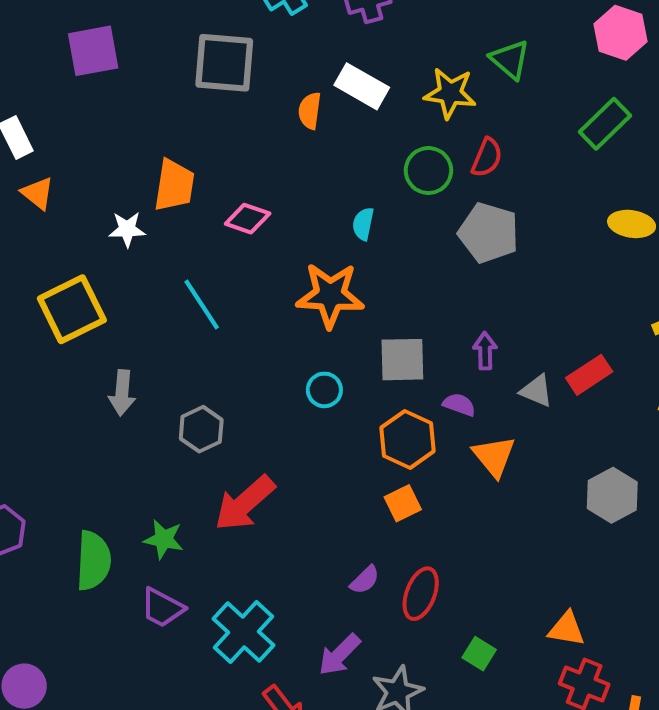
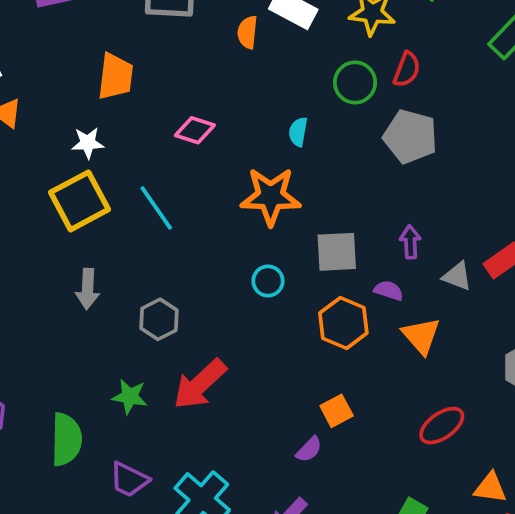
orange trapezoid: (174, 185) -> (116, 77), moved
yellow square: (72, 309) -> (80, 201), moved
orange square: (403, 503) -> (337, 411), moved
green star: (164, 539) -> (130, 397), moved
red ellipse: (421, 594) -> (442, 426), moved, turned 36

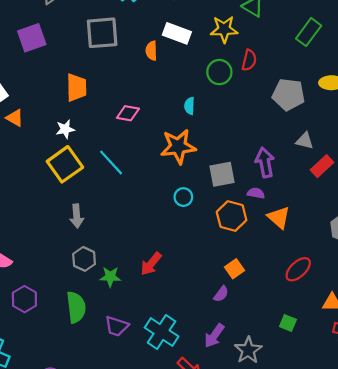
gray pentagon: (410, 136) -> (288, 94), moved
purple arrow: (410, 242) -> (265, 162), size x1.5
gray triangle: (457, 276) -> (305, 141), moved
gray hexagon: (159, 319) -> (84, 259), moved
red arrow: (200, 384) -> (151, 264), size x0.7

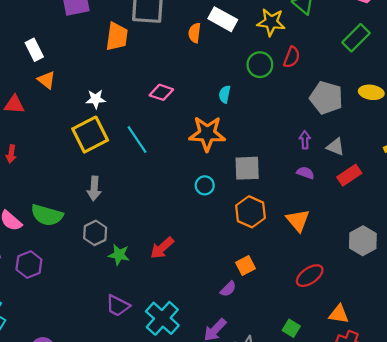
orange trapezoid: (76, 88) -> (117, 37), moved
purple arrow: (265, 162) -> (305, 140), moved, size x0.6
purple semicircle: (256, 193) -> (305, 173), moved
green semicircle: (76, 307) -> (47, 215), moved, turned 104

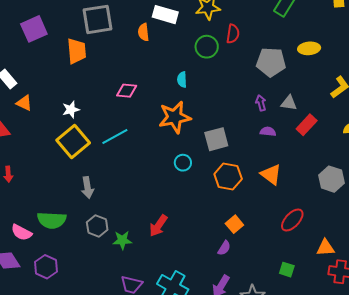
cyan line: (137, 140) -> (115, 136), turned -72

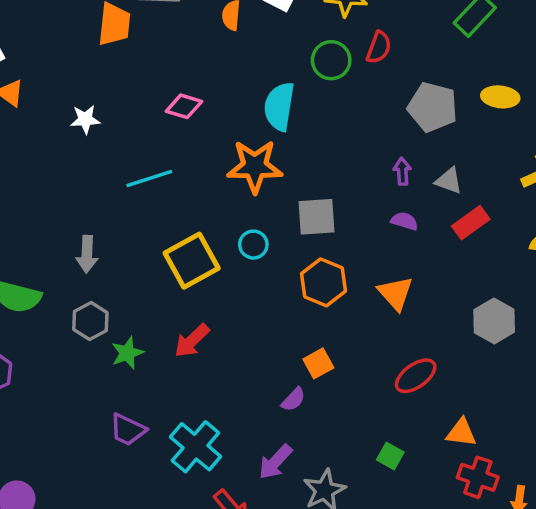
cyan semicircle: (182, 80) -> (279, 106), size x1.8
yellow square: (73, 141) -> (192, 261), moved
green star: (122, 240) -> (127, 353), turned -30

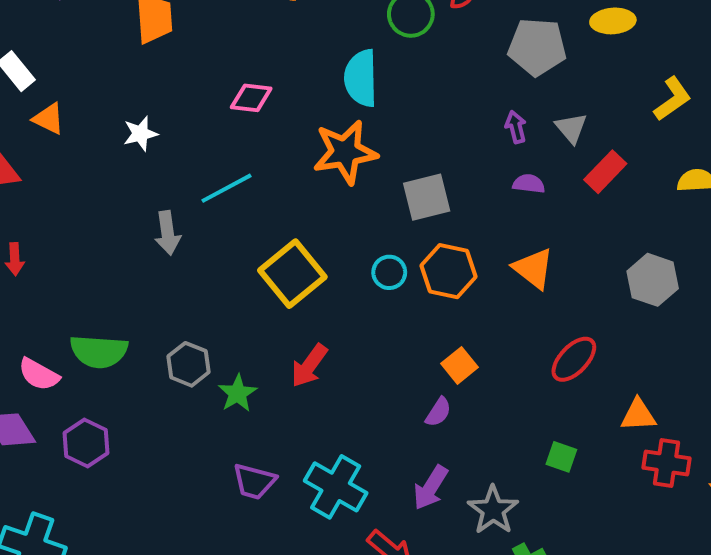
gray triangle: (449, 181) -> (571, 128), turned 40
cyan circle: (253, 245) -> (389, 272), moved
gray arrow: (87, 254) -> (168, 233), moved

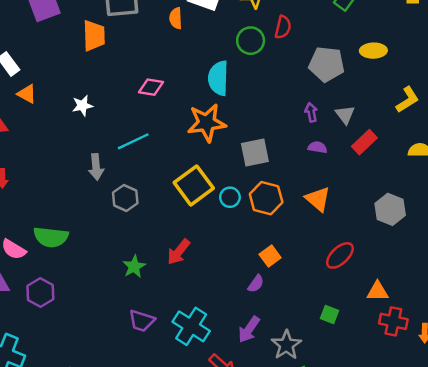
yellow square: (292, 274) -> (194, 185), moved
gray hexagon: (189, 364) -> (125, 198), moved

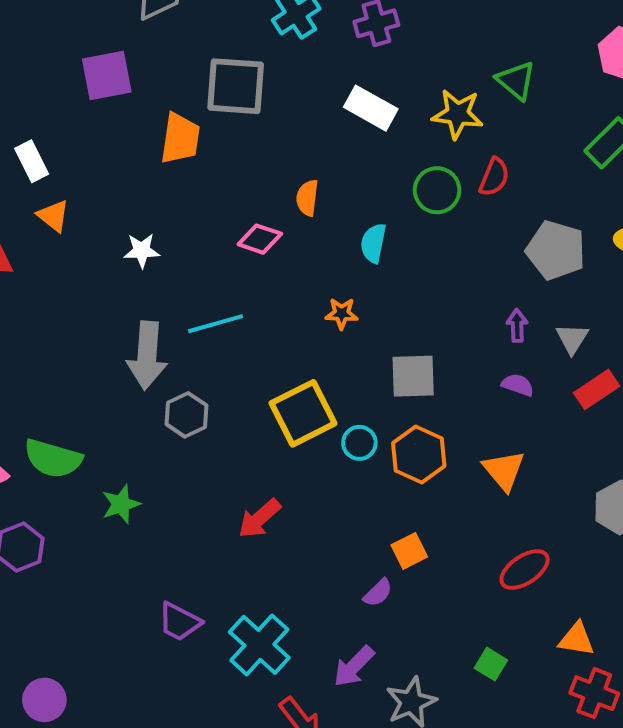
orange semicircle: (176, 18) -> (307, 198), moved
cyan semicircle: (218, 78) -> (373, 243), size x0.7
orange star: (207, 123) -> (342, 313), size x0.5
gray arrow: (96, 167) -> (147, 355), size x1.5
green star: (134, 267) -> (121, 504), moved

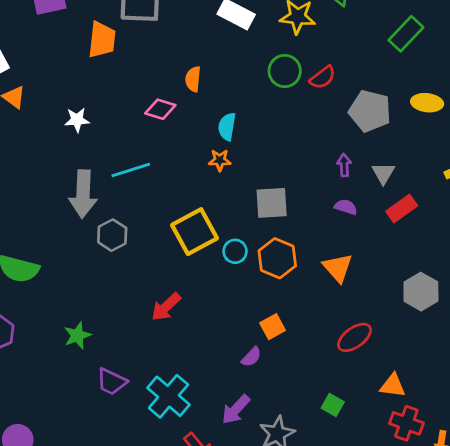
red semicircle: (494, 177) -> (323, 77), moved, turned 32
cyan semicircle: (373, 243) -> (227, 127), moved
green star: (121, 504) -> (77, 335), moved

